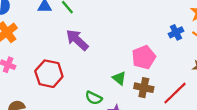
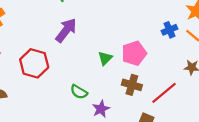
purple arrow: (77, 40) -> (66, 30), turned 80
green triangle: (119, 78) -> (105, 58), moved, turned 32

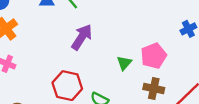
red hexagon: (34, 63) -> (67, 86), moved

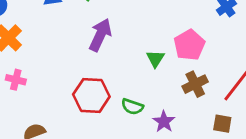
brown cross: (154, 89) -> (195, 84), turned -30

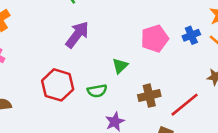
pink pentagon: (189, 45) -> (155, 39), moved
green semicircle: (132, 107) -> (97, 91), moved, turned -42

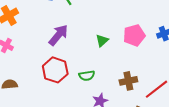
purple arrow: (77, 35) -> (58, 35), moved
green triangle: (120, 66) -> (102, 41), moved

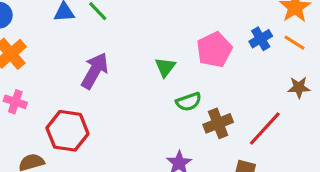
red hexagon: (55, 70) -> (67, 131), moved
green semicircle: (87, 76) -> (189, 102), moved

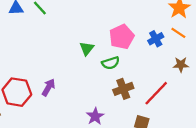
blue cross: (261, 39) -> (156, 39), moved
purple arrow: (95, 71) -> (48, 87), moved, size x0.7
green semicircle: (189, 102) -> (111, 63), moved

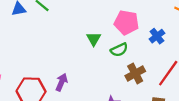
pink pentagon: (122, 37) -> (126, 22), turned -30
blue cross: (156, 39) -> (157, 36), moved

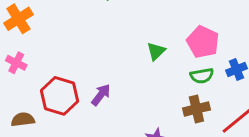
green semicircle: (119, 50) -> (202, 76), moved

